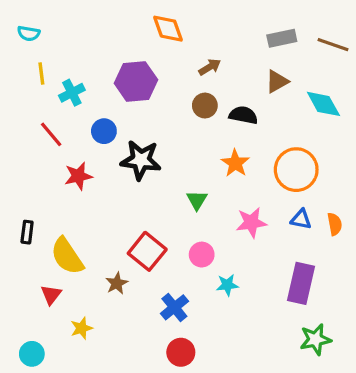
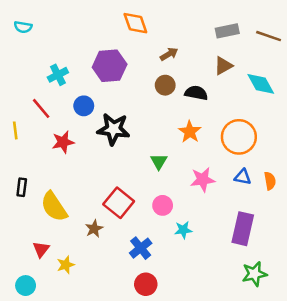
yellow line: (41, 73) -> (15, 130), moved
red triangle: (51, 295) -> (41, 249), moved

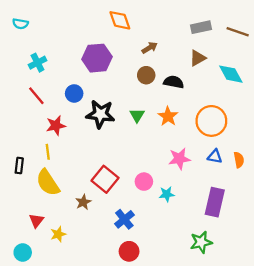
cyan cross: (58, 75) -> (38, 63), moved
yellow line: (15, 130) -> (48, 152), moved
green triangle: (159, 161) -> (137, 115), moved
cyan star: (183, 230) -> (167, 194), moved
green star: (254, 274) -> (201, 242), moved

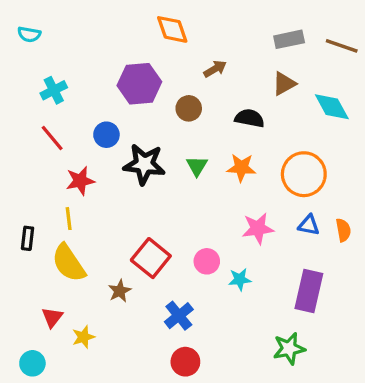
brown circle: (146, 75) -> (189, 108), moved
orange star: (168, 116) -> (241, 168), turned -30

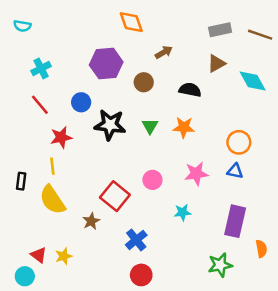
orange circle: (304, 174) -> (239, 142), moved, size x0.7
orange semicircle: (343, 230) -> (261, 249), moved
pink circle: (207, 261) -> (152, 180), moved
red triangle: (52, 317) -> (39, 255), moved, turned -30

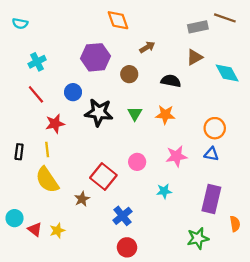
brown line: (260, 35) -> (225, 18), moved
black rectangle: (21, 181) -> (19, 152), moved
cyan circle: (25, 276) -> (15, 218), moved

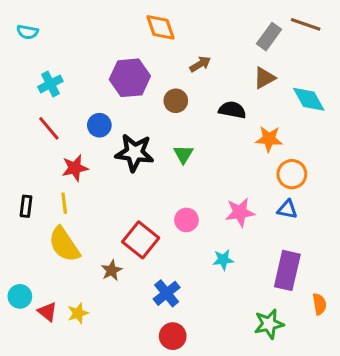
gray rectangle: (198, 27) -> (269, 37), turned -42
orange star: (165, 115) -> (269, 139), moved

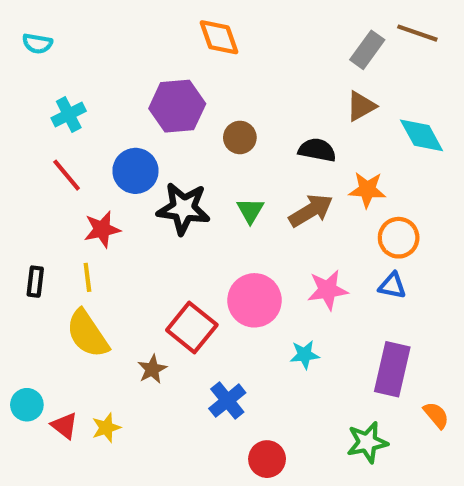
brown arrow: (200, 64) -> (311, 211), moved, size x1.5
blue circle: (99, 125) -> (135, 171), size x1.4
pink circle: (186, 220) -> (254, 300), size x1.6
orange semicircle: (319, 304) -> (436, 415), turned -30
red circle: (173, 336) -> (267, 459), moved

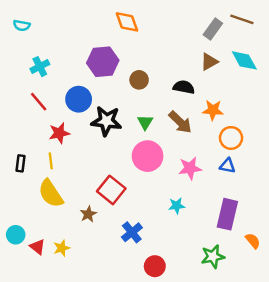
cyan diamond: (422, 135) -> (244, 60), moved
brown arrow: (311, 211) -> (180, 122), turned 75
pink circle: (254, 300) -> (148, 156), moved

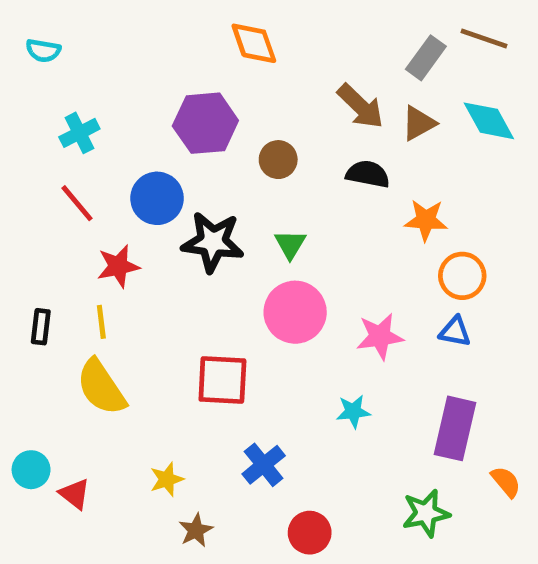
brown arrow: (180, 122) -> (360, 106), moved
red square: (111, 190) -> (222, 380), turned -36
brown star: (88, 214) -> (196, 530), moved
yellow star: (62, 248) -> (167, 479), moved

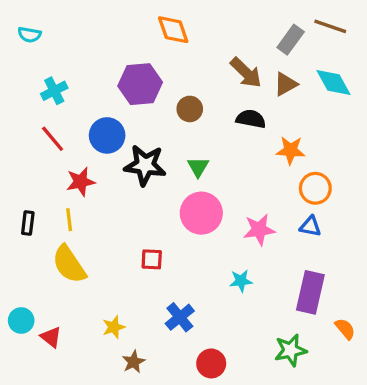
red square: (222, 380) -> (152, 259), size x0.6

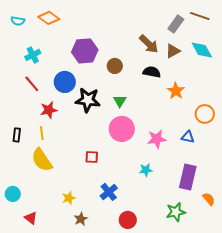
orange diamond: (173, 30) -> (49, 18), moved, turned -35
orange star: (291, 150) -> (176, 91), turned 30
orange circle: (315, 188) -> (205, 114), moved
red triangle: (51, 337) -> (31, 218), moved

